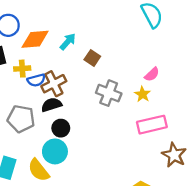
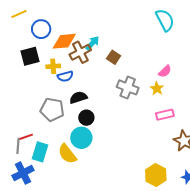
brown cross: (54, 84) -> (80, 52), moved
pink rectangle: (152, 125) -> (165, 115), size x0.7

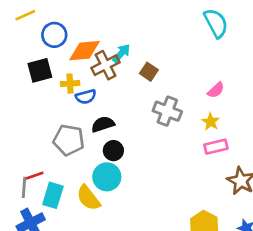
yellow star: (157, 88) -> (211, 122), moved

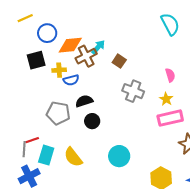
pink semicircle: (216, 90) -> (170, 75), turned -64
pink rectangle: (216, 147) -> (170, 118), size x1.4
cyan circle: (107, 177) -> (119, 156), moved

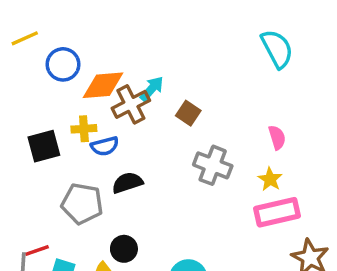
black square: (36, 60) -> (44, 146), moved
black circle: (92, 121) -> (124, 249), moved

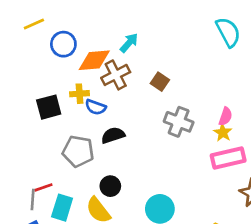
cyan arrow: (152, 89) -> (129, 43), moved
pink semicircle: (277, 137) -> (225, 116), moved, turned 36
blue semicircle: (105, 146) -> (96, 107), turned 35

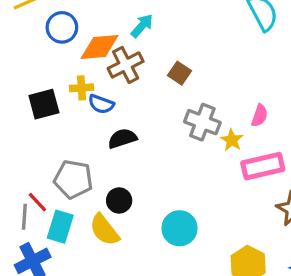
yellow star: (223, 133) -> (232, 140), moved
gray pentagon: (78, 151) -> (73, 179), moved
red line: (43, 187) -> (37, 202), turned 66

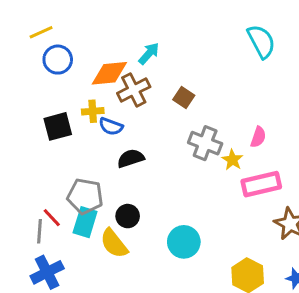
blue circle: (62, 27) -> (58, 60), moved
cyan rectangle: (60, 227) -> (85, 222), moved

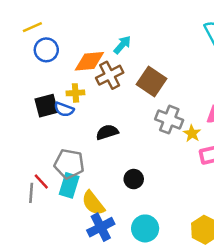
brown square: (184, 98) -> (151, 82), size x1.6
blue semicircle: (111, 126) -> (64, 109), moved
black circle: (128, 216) -> (134, 179), moved
cyan circle: (184, 242) -> (145, 228), moved
blue cross: (47, 272) -> (101, 227), moved

